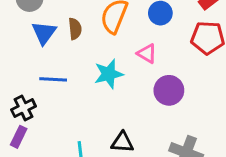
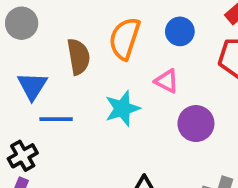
brown semicircle: (75, 29) -> (78, 57), size x1.4
blue triangle: (44, 33) -> (32, 86), moved

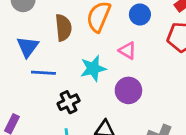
purple circle: (196, 124) -> (128, 90), moved
black cross: (23, 156) -> (69, 102), moved

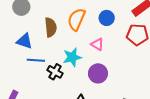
blue triangle: (28, 47) -> (24, 41), turned -48
black cross: (69, 102) -> (55, 72), moved, turned -35

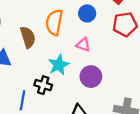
blue line: (36, 60) -> (23, 100), moved, turned -72

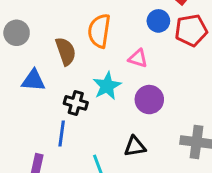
blue circle: (87, 13) -> (158, 21), moved
black cross: (43, 85) -> (76, 103), moved

